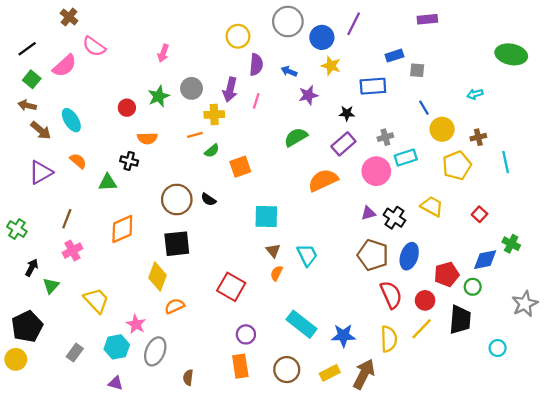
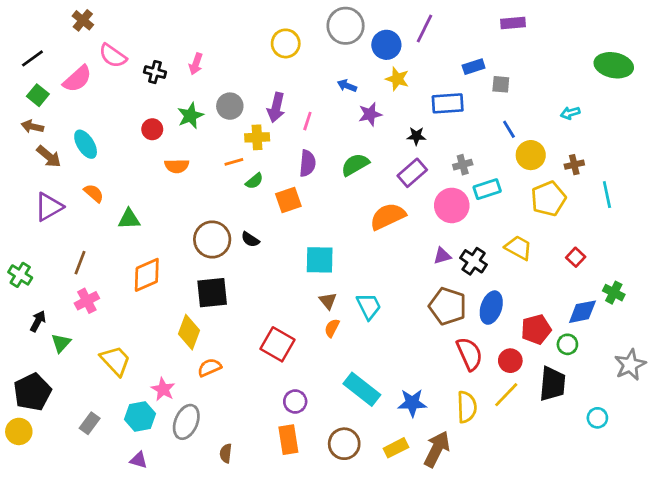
purple semicircle: (256, 65) -> (307, 163), moved
black cross: (129, 161) -> (155, 72), moved

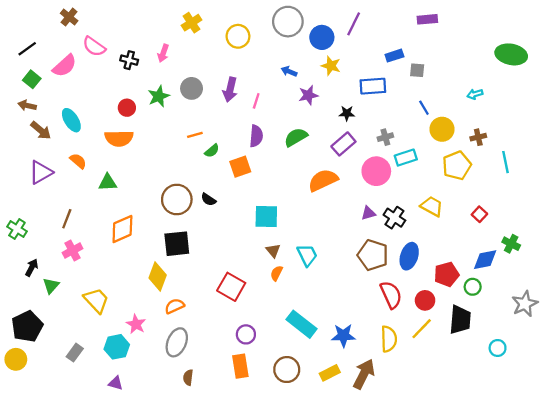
yellow cross: (257, 137) -> (192, 23), moved, turned -30
orange semicircle: (177, 166) -> (119, 138), moved, size x1.4
gray ellipse: (186, 422) -> (177, 342), moved

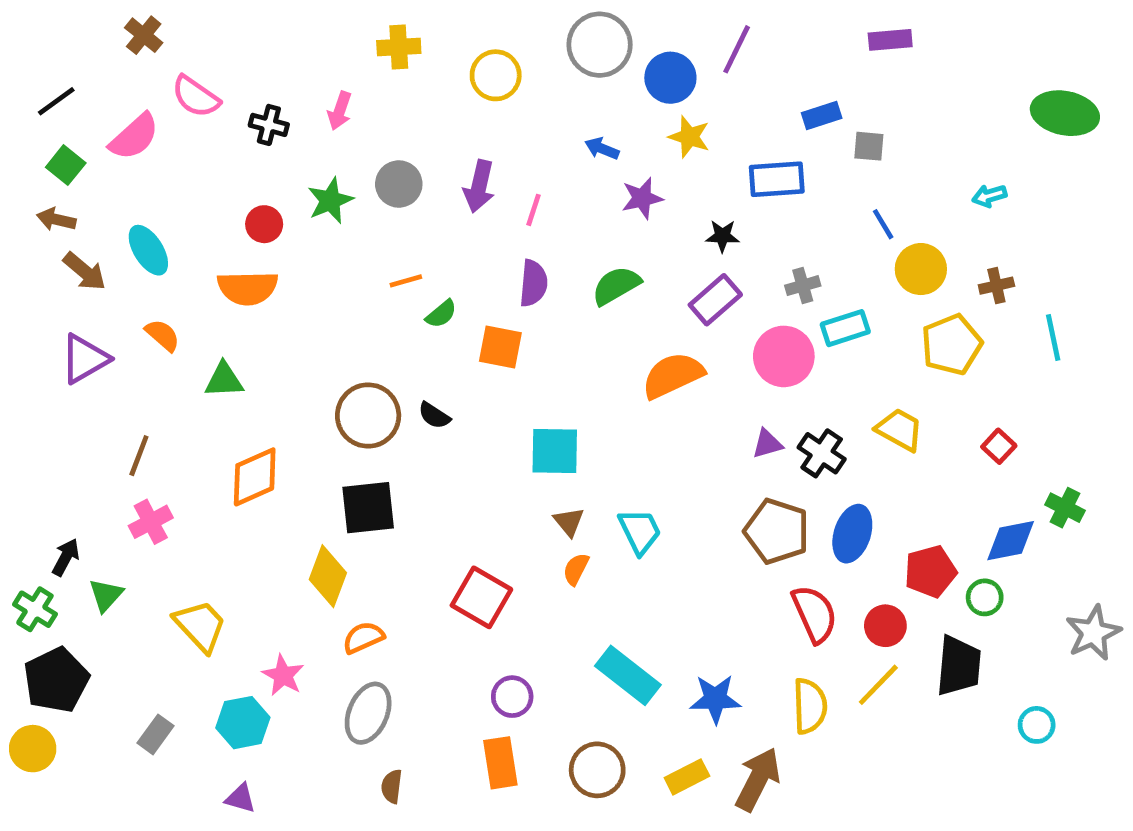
yellow cross: (192, 23) -> (399, 47), turned 30
orange square: (240, 167) -> (500, 347), turned 30
green cross: (17, 229) -> (35, 609), moved

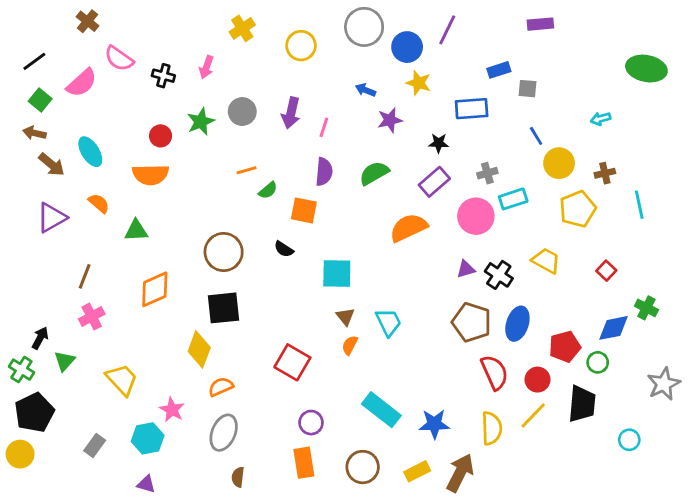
yellow cross: (399, 47) -> (242, 28), turned -30
black semicircle: (434, 416) -> (284, 249), moved

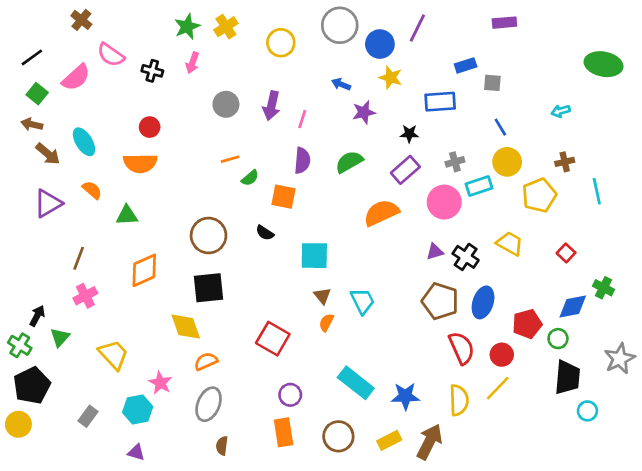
green star: (201, 122) -> (187, 27), moved
yellow circle: (559, 163) -> (507, 162), moved
yellow diamond: (199, 349) -> (186, 327), turned -40
black trapezoid: (582, 404) -> (567, 377), moved

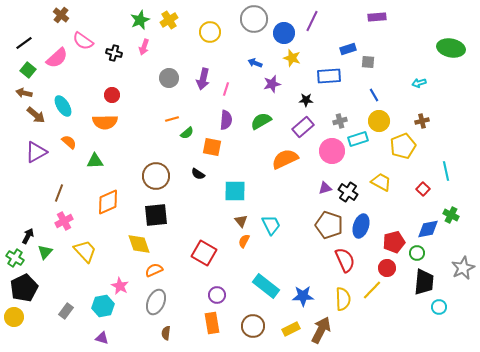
cyan line: (597, 191) -> (446, 171), moved
yellow trapezoid: (113, 355) -> (85, 251), moved
red circle: (502, 355) -> (387, 268), moved

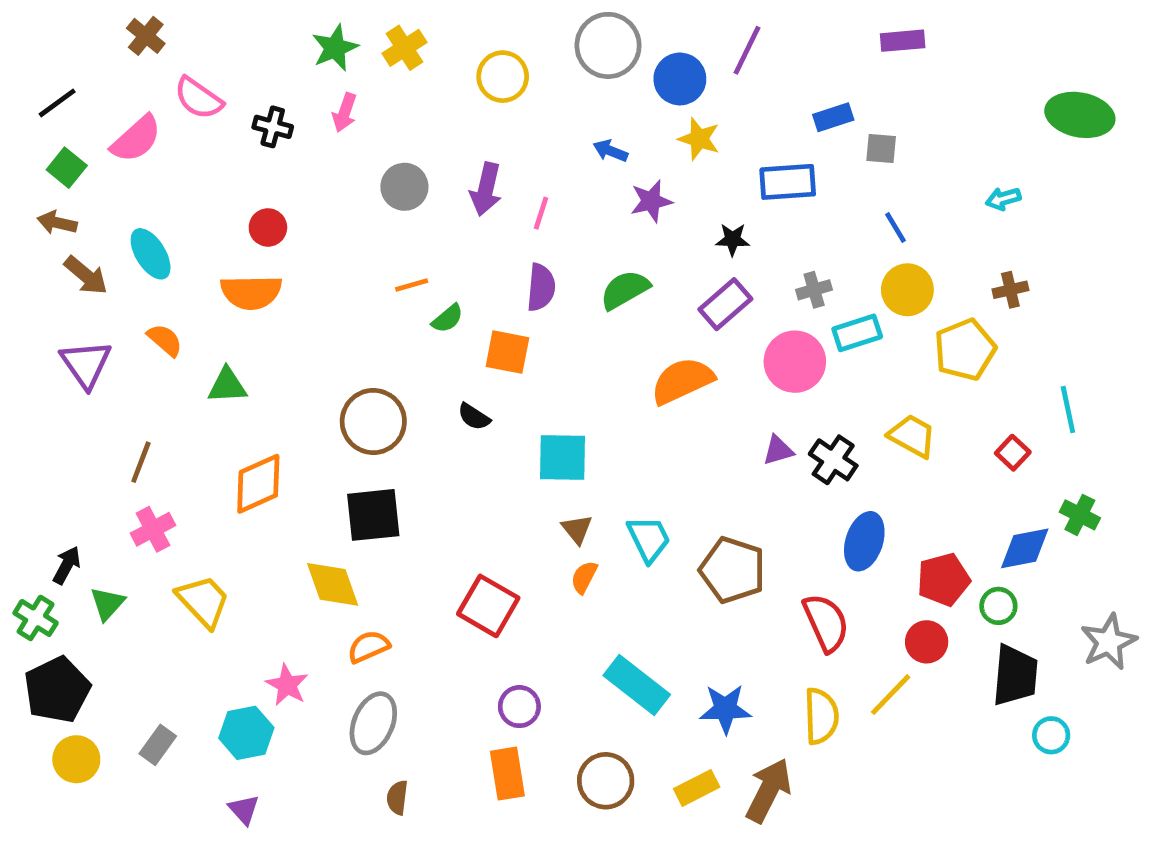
purple triangle: (36, 152) -> (86, 364), turned -35
brown pentagon: (329, 225) -> (733, 570), moved
yellow circle: (14, 317) -> (76, 759), moved
purple triangle: (102, 338) -> (244, 810), turned 32

